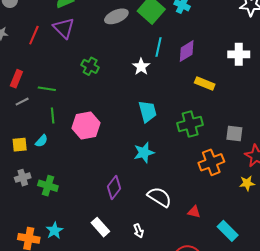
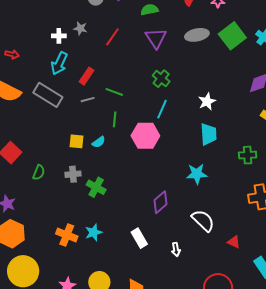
purple triangle: (64, 28) -> (156, 38), moved
cyan line: (158, 47) -> (162, 109), moved
white star: (141, 67) -> (207, 102), moved
green cross: (190, 124) -> (248, 155), size x0.7

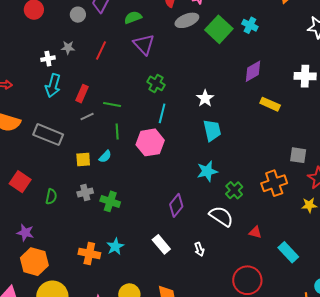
gray ellipse: (197, 35) -> (187, 20), moved
gray rectangle: (48, 95) -> (48, 135), moved
green cross: (248, 155) -> (234, 190), moved, turned -30

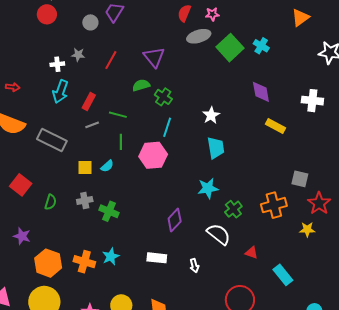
green semicircle: (133, 17) -> (141, 85), moved
purple diamond: (253, 71) -> (261, 92), turned -75
white rectangle: (161, 244) -> (157, 258), turned -48
orange hexagon: (34, 262) -> (48, 263), moved

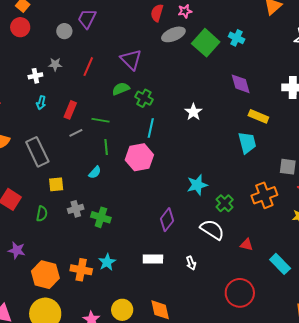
cyan arrow: (60, 91) -> (41, 103), size x0.6
gray rectangle: (52, 140) -> (37, 152), turned 44
cyan trapezoid: (216, 148) -> (247, 143), moved
yellow square: (85, 167) -> (56, 184), moved

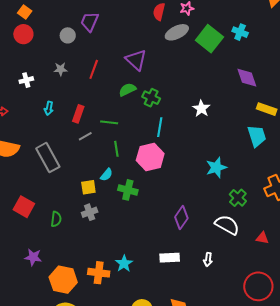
white cross: (35, 76) -> (26, 80), moved
yellow square: (56, 184) -> (88, 187), moved
cyan star: (197, 185) -> (216, 167), moved
green cross: (101, 217) -> (128, 190), moved
white arrow: (191, 263) -> (208, 260), turned 32

